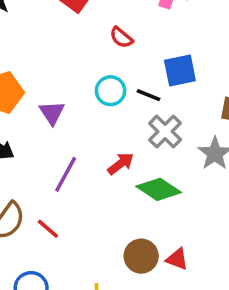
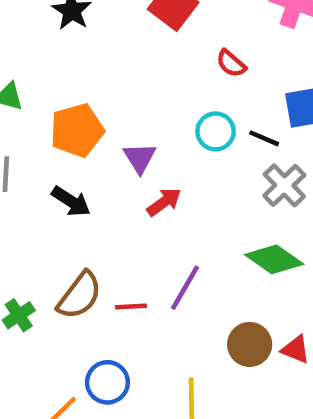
red arrow: (121, 164) -> (164, 202), moved
purple line: (66, 174) -> (185, 288), moved
red line: (48, 229) -> (131, 306), turned -45

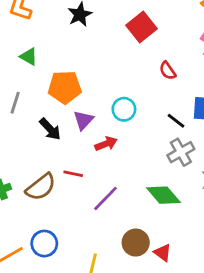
cyan circle: (216, 131) -> (124, 109), moved
purple triangle: (140, 158) -> (83, 120), moved
red line: (131, 306) -> (73, 174), moved

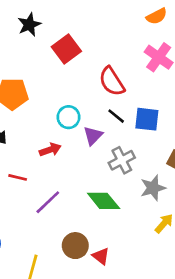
red square: (142, 27) -> (66, 49), moved
red semicircle: (168, 71) -> (112, 81), size x1.6
purple triangle: (83, 120) -> (93, 136), moved
black line: (176, 121) -> (116, 116), moved

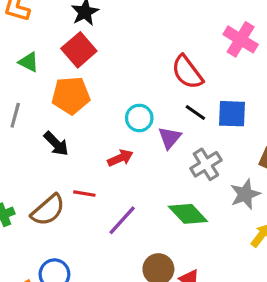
red square: (66, 49) -> (79, 50), moved

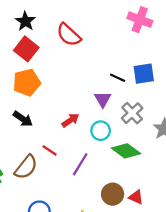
red semicircle: (187, 72) -> (69, 35), moved
cyan circle: (139, 118) -> (101, 131), moved
red line: (84, 194) -> (50, 150), turned 35

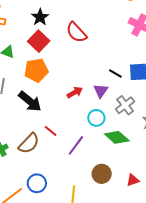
black arrow: (23, 119) -> (30, 101), size x1.4
red arrow: (70, 120) -> (75, 92), moved
red triangle: (136, 197) -> (133, 180), moved, turned -48

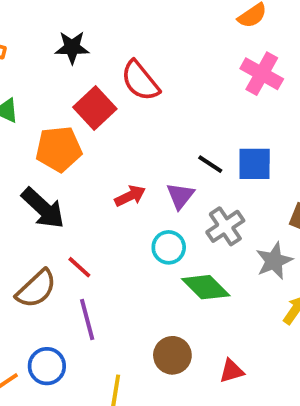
black star: (40, 17) -> (72, 47), turned 30
red square: (39, 41) -> (95, 108), moved
purple line: (76, 145) -> (87, 319), moved, turned -55

